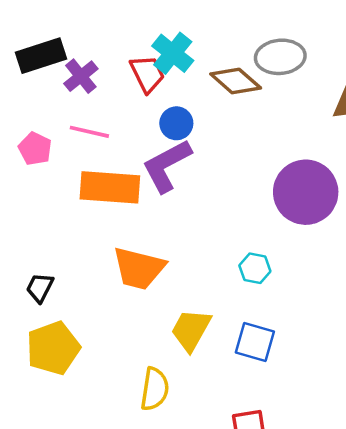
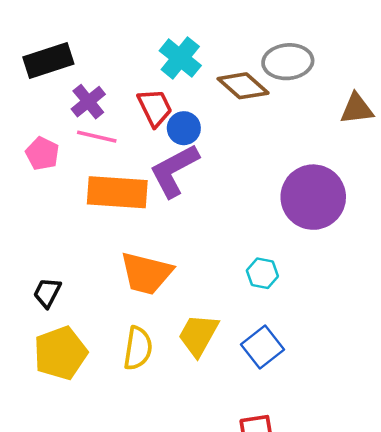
red trapezoid: (147, 74) -> (155, 108), moved
purple cross: (81, 76) -> (88, 102), moved
blue square: (255, 342) -> (262, 347), turned 36
yellow semicircle: (155, 389) -> (138, 348), moved

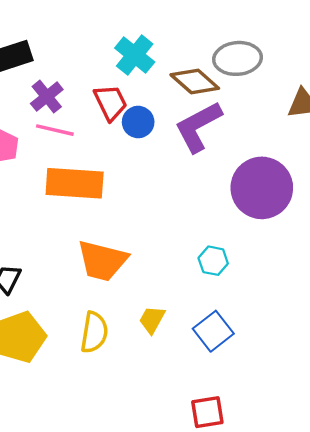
purple L-shape: (174, 170) -> (198, 127), moved
yellow trapezoid: (198, 335) -> (152, 320), size x0.7

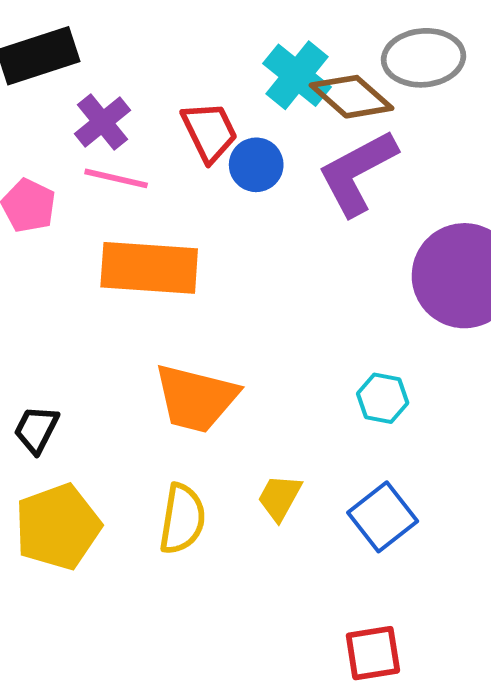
cyan cross: (135, 55) -> (297, 75), moved

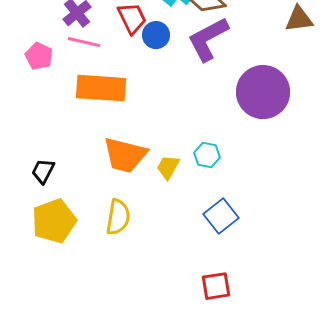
cyan hexagon: (383, 398) -> (207, 155), moved
yellow trapezoid: (280, 497) -> (168, 167), moved

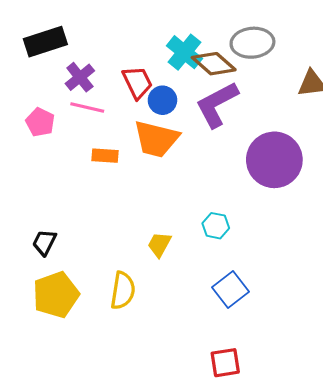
orange rectangle: (101, 88) -> (105, 156), size x0.5
orange trapezoid: (125, 155) -> (156, 139), moved
yellow trapezoid: (168, 167) -> (159, 245), moved

